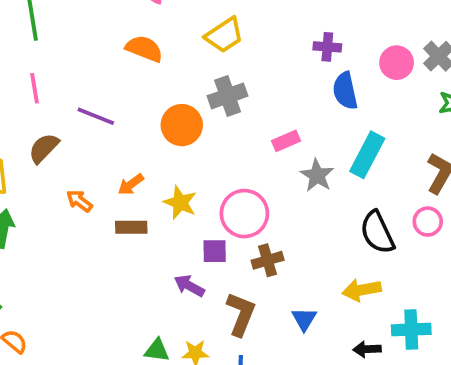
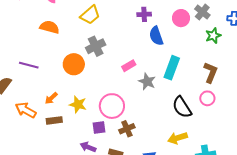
orange arrow: (79, 201) -> (26, 110), size x1.5

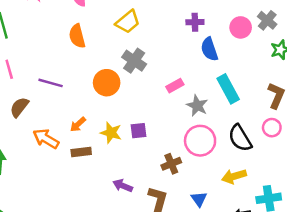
orange semicircle: (49, 27) -> (77, 36), turned -120
gray cross: (96, 46) -> (134, 61), turned -30
cyan rectangle: (172, 68) -> (228, 89), turned -50
pink circle: (112, 106) -> (200, 141), moved
purple square: (99, 127) -> (139, 131), moved

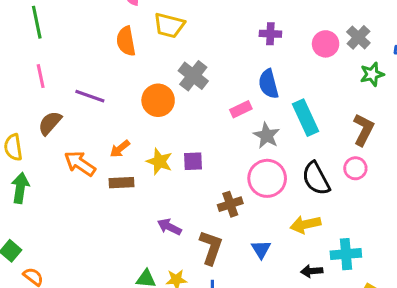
yellow trapezoid: (128, 22) -> (169, 25), moved, turned 50
blue semicircle: (209, 49) -> (269, 84), moved

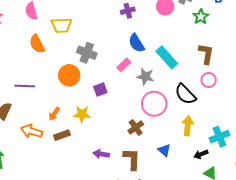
purple square: (193, 161) -> (100, 89), moved
yellow arrow: (305, 224) -> (188, 126), turned 126

